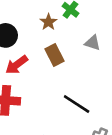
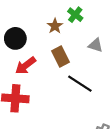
black line: (77, 104) -> (80, 84), moved

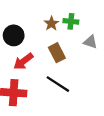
green cross: (75, 15) -> (71, 21), moved, turned -32
black line: (80, 84) -> (58, 84), moved

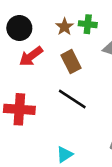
black circle: (14, 35) -> (19, 28), moved
red arrow: (23, 61) -> (31, 56), moved

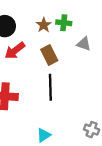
black line: (72, 99) -> (50, 87), turned 55

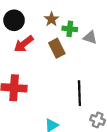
green cross: (64, 23) -> (70, 29), moved
black line: (50, 87) -> (79, 93), moved

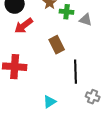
brown rectangle: (57, 48) -> (57, 45), moved

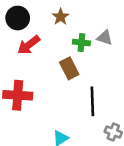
green cross: (67, 12) -> (81, 43), moved

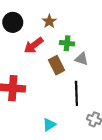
gray triangle: (105, 38) -> (82, 59), moved
red arrow: (29, 45) -> (34, 45), moved

